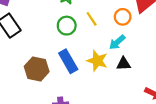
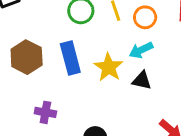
orange circle: (123, 17) -> (145, 17), moved

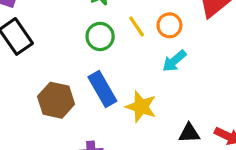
yellow star: (109, 67) -> (141, 107), moved
black triangle: (142, 80) -> (189, 133), moved

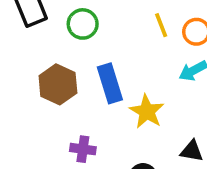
green circle: (100, 36) -> (83, 24), moved

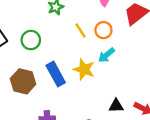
yellow star: (147, 112) -> (84, 69), moved

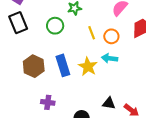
green circle: (31, 40) -> (55, 26), moved
cyan arrow: (107, 55) -> (110, 58), turned 35

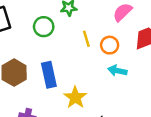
cyan arrow: (110, 58) -> (117, 71), moved
yellow star: (88, 67) -> (75, 97), moved

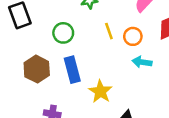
green circle: (44, 27) -> (63, 33), moved

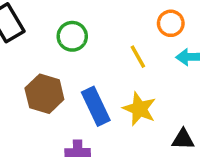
yellow line: (109, 31) -> (138, 57), moved
blue rectangle: (72, 70) -> (96, 106), moved

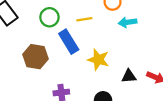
yellow line: (138, 57) -> (84, 19), moved, turned -63
blue rectangle: (96, 106) -> (69, 42), moved

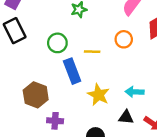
cyan arrow: (128, 22) -> (135, 92), moved
brown hexagon: (36, 57) -> (36, 95), moved

